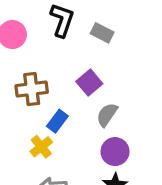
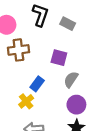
purple square: (89, 83) -> (59, 58), turned -35
brown cross: (32, 89) -> (18, 50), moved

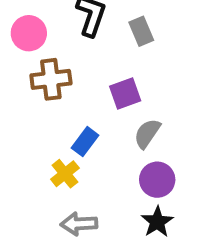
gray rectangle: (68, 24) -> (141, 31), turned 40
purple square: (59, 58) -> (125, 93), turned -35

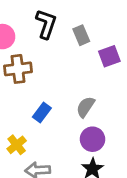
purple square: (125, 93) -> (109, 56), moved
yellow cross: (65, 174) -> (17, 145), moved

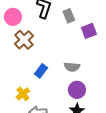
brown cross: (18, 69) -> (24, 40), turned -36
gray semicircle: (85, 107) -> (72, 67), turned -119

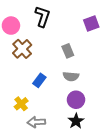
gray rectangle: (69, 16) -> (68, 51), moved
purple square: (89, 31) -> (91, 24), moved

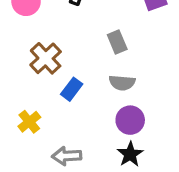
brown cross: (22, 49) -> (46, 58), moved
yellow cross: (21, 104) -> (29, 122), moved

